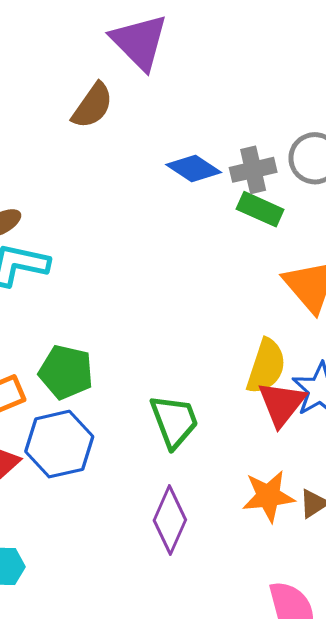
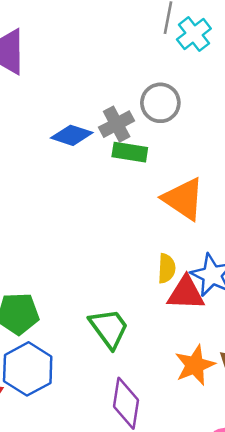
yellow semicircle: (266, 366) -> (167, 268), size x0.7
red triangle: (282, 404) -> (186, 293), turned -51

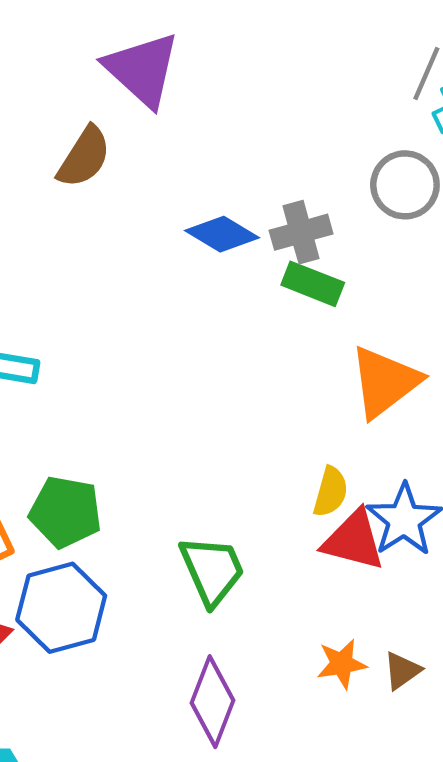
gray circle: (160, 103) -> (405, 185), moved
orange triangle: (183, 199) -> (385, 382), turned 36
orange star: (195, 365) -> (342, 664), size x0.7

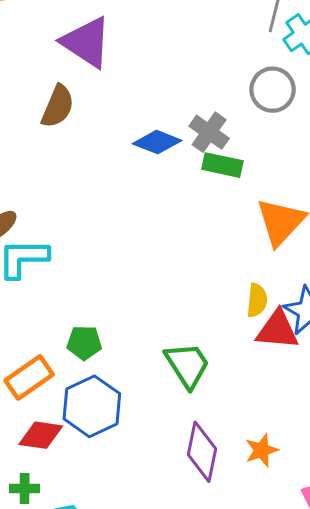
gray cross: (301, 232) -> (209, 132), turned -30
green pentagon: (66, 512) -> (84, 343), size x0.7
orange star: (342, 664) -> (262, 450), moved

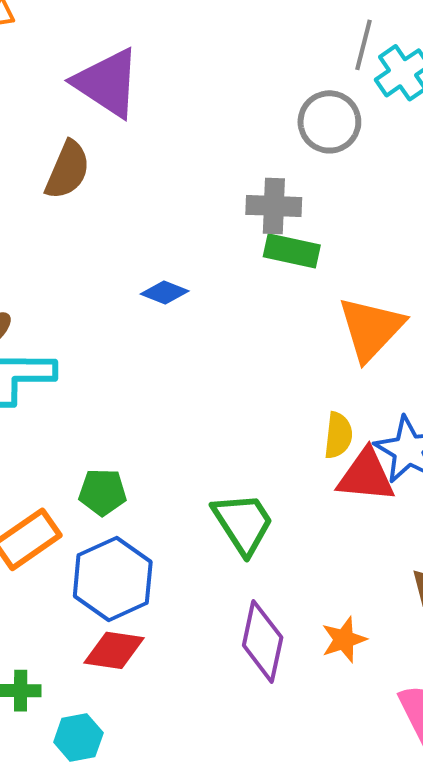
gray circle: (273, 90) -> (329, 122), moved
gray cross: (209, 132) -> (274, 206), turned -33
blue diamond: (157, 142) -> (165, 293), moved, size x0.7
red diamond: (41, 435) -> (114, 650), moved

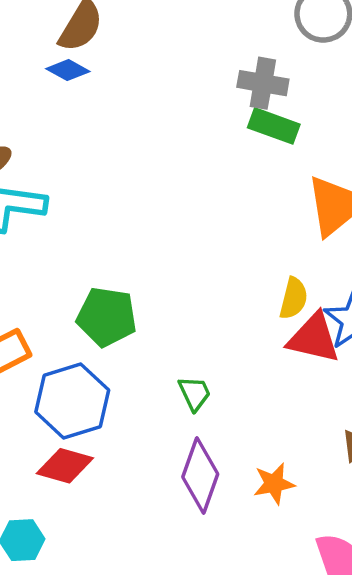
blue diamond: (165, 293) -> (68, 70), moved
green pentagon: (103, 492) -> (107, 317), moved, size x1.4
green trapezoid: (243, 523) -> (195, 393), moved, size x0.6

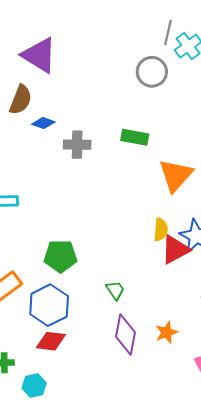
blue diamond: (68, 70) -> (43, 123), moved
gray cross: (263, 83) -> (77, 145), moved
red triangle: (314, 338) -> (175, 250), turned -32

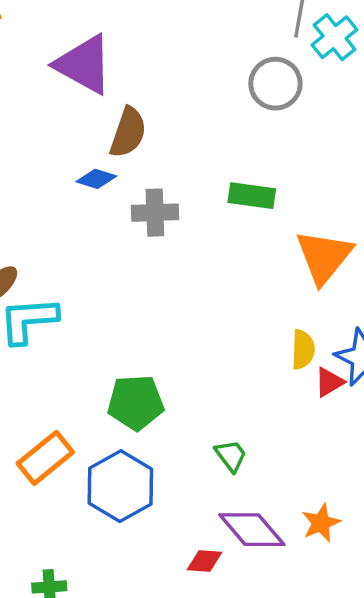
brown semicircle: (21, 100) -> (128, 132), moved
red triangle: (175, 250) -> (329, 382), size x0.6
purple diamond: (125, 335) -> (252, 530), turned -48
red diamond: (51, 341) -> (205, 561), moved, size x0.7

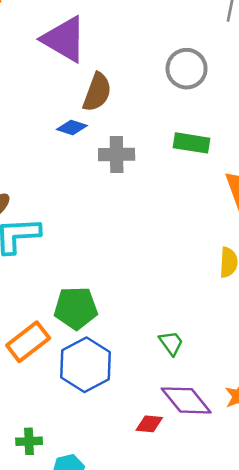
gray circle: (275, 84) -> (187, 69), moved
green pentagon: (136, 402) -> (76, 308), moved

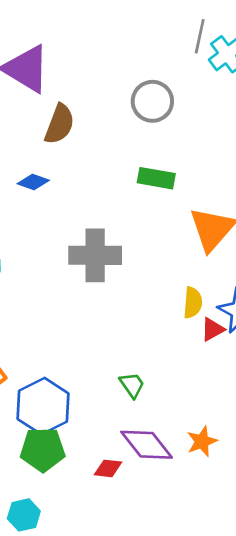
blue diamond: (72, 127) -> (33, 182), moved
gray cross: (117, 154) -> (95, 255), moved, size x1.4
green pentagon: (76, 308) -> (43, 450), moved

